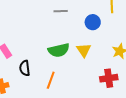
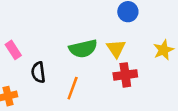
red cross: (109, 78) -> (125, 75), moved

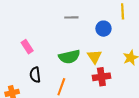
pink rectangle: (13, 50) -> (27, 47), moved

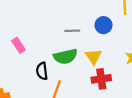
gray line: (71, 17) -> (72, 31), moved
black semicircle: (35, 75) -> (42, 71), moved

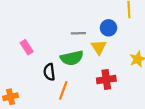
yellow triangle: (93, 56) -> (99, 47), moved

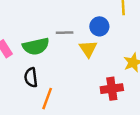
green semicircle: (72, 58) -> (36, 46), moved
red cross: (106, 80) -> (112, 89), moved

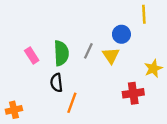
gray line: (65, 33) -> (88, 51), moved, turned -63
green semicircle: (36, 46) -> (61, 53), turned -80

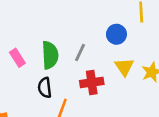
yellow triangle: (111, 56) -> (124, 67), moved
red cross: (133, 93) -> (92, 82), moved

